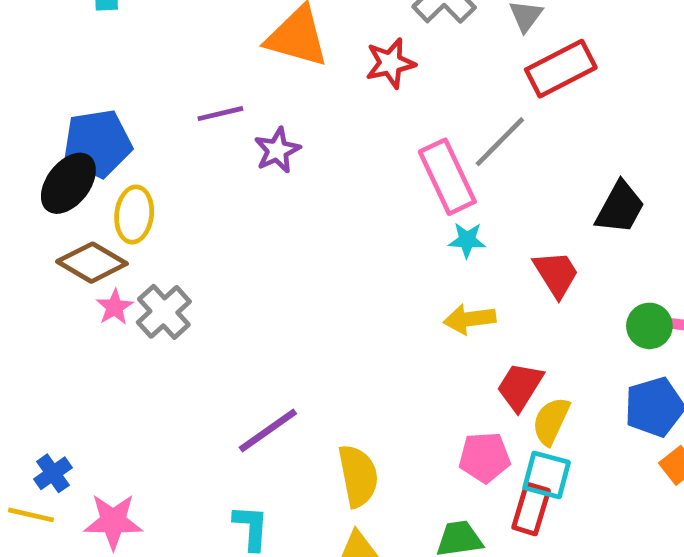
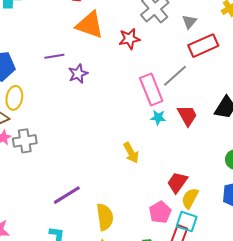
red trapezoid: (556, 274) -> (187, 116), moved
gray cross: (164, 312) -> (25, 141), turned 30
yellow arrow: (470, 319) -> (131, 153), moved, turned -115
pink pentagon: (484, 457) -> (160, 212), turned -30

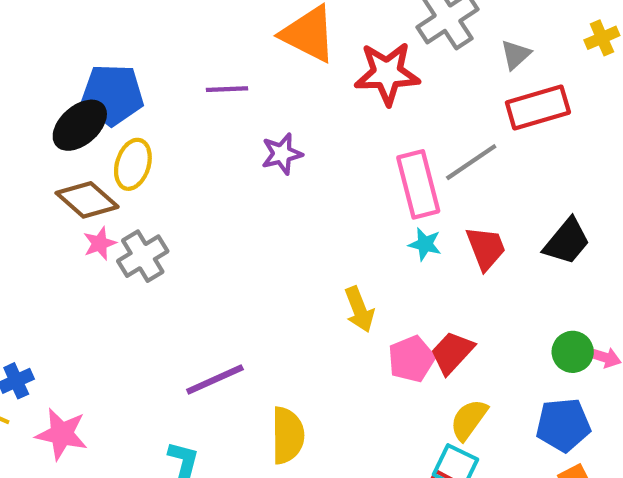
red star: (129, 39) -> (387, 73), size x1.4
purple star: (78, 74) -> (282, 154), moved
gray cross: (25, 141) -> (143, 256), turned -30
red trapezoid: (177, 182) -> (452, 353), moved
pink pentagon: (160, 212) -> (411, 359), moved

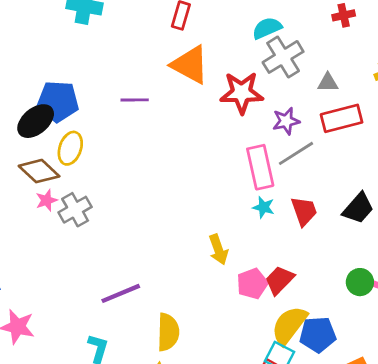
gray triangle: (516, 55) -> (328, 83), turned 40
purple star: (282, 154) -> (286, 121), moved
yellow semicircle: (469, 420) -> (289, 325), size x1.4
blue pentagon: (563, 425) -> (318, 335), moved

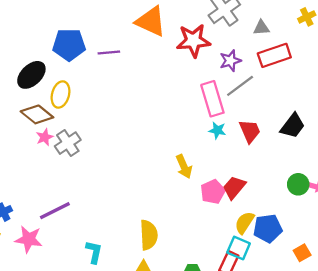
blue pentagon: (58, 101) -> (69, 45), moved
purple line: (121, 293) -> (55, 211), moved
yellow semicircle: (289, 325) -> (244, 223), size x0.7

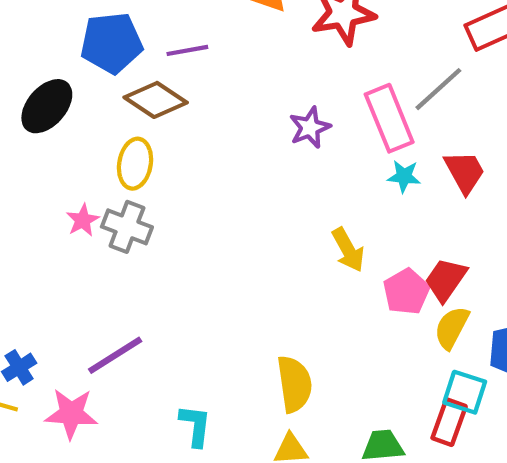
purple star: (230, 61) -> (310, 128), moved
yellow ellipse: (61, 94) -> (135, 164), moved
brown diamond: (37, 114) -> (156, 100), moved
gray cross: (68, 143) -> (127, 227), turned -30
yellow semicircle: (244, 223) -> (452, 328), moved

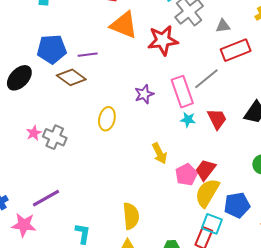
yellow ellipse: (135, 164) -> (107, 119), moved
yellow semicircle: (452, 328) -> (207, 193), size x1.4

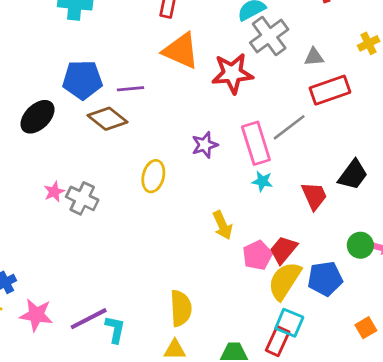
red trapezoid: (217, 119) -> (314, 196), moved
purple line: (46, 198) -> (89, 319), moved
blue pentagon: (237, 205) -> (325, 279), moved

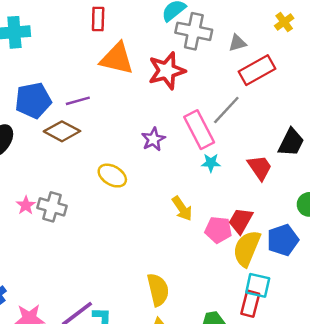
gray cross: (269, 36) -> (194, 31), turned -32
yellow ellipse: (153, 176) -> (112, 176), turned -64
pink pentagon: (257, 255) -> (218, 230), turned -30

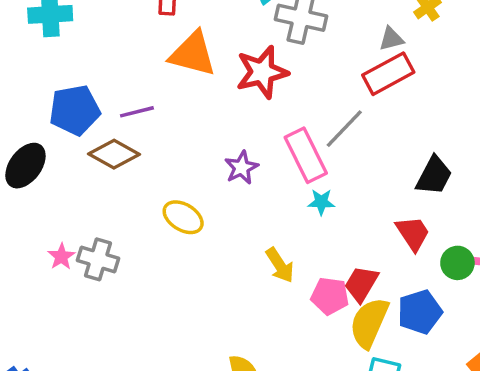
gray triangle: (237, 43) -> (391, 39), moved
red trapezoid: (260, 168) -> (413, 233), moved

